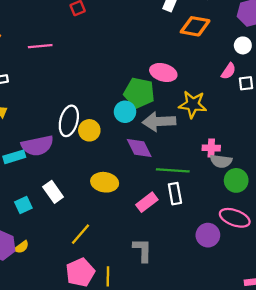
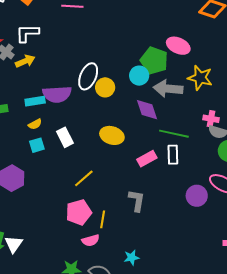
yellow semicircle: (21, 247) -> (35, 124), moved

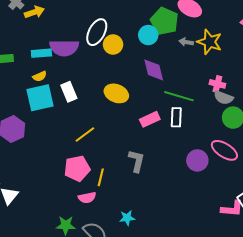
gray arrow: (168, 89) -> (186, 42), moved, size x0.5
cyan square: (37, 145) -> (40, 98), size x1.8

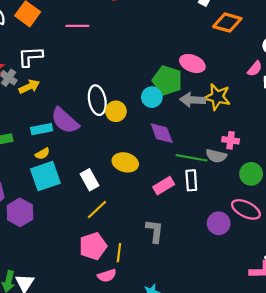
white ellipse: (97, 32) -> (97, 100), turned -32
gray arrow: (186, 42) -> (193, 100), size x1.6
purple semicircle: (64, 48) -> (65, 121), turned 48
white rectangle: (69, 92) -> (89, 180), moved
gray semicircle: (223, 98) -> (216, 156), moved

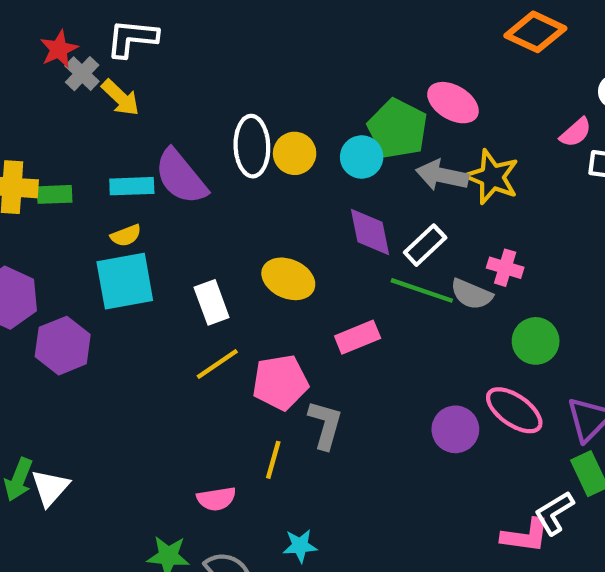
yellow arrow: (29, 87) -> (121, 98), turned 60
yellow circle: (116, 111) -> (295, 153), moved
white rectangle: (191, 180) -> (425, 245), moved, turned 42
pink pentagon: (93, 246) -> (280, 382), moved
yellow line: (119, 253) -> (273, 460), moved

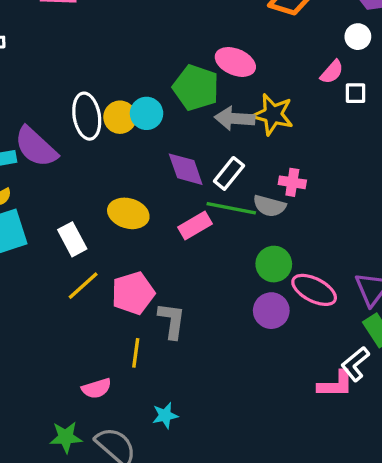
cyan circle: (362, 157) -> (147, 113), moved
pink rectangle: (358, 337) -> (195, 226), moved
green circle: (536, 341) -> (274, 264), moved

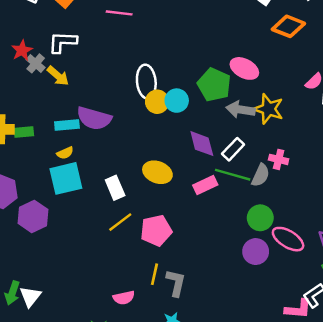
white ellipse: (87, 116) -> (146, 82), moved
purple semicircle: (36, 147) -> (94, 118), turned -32
gray semicircle: (269, 206) -> (261, 175), turned -85
gray L-shape: (172, 321) -> (176, 283), moved

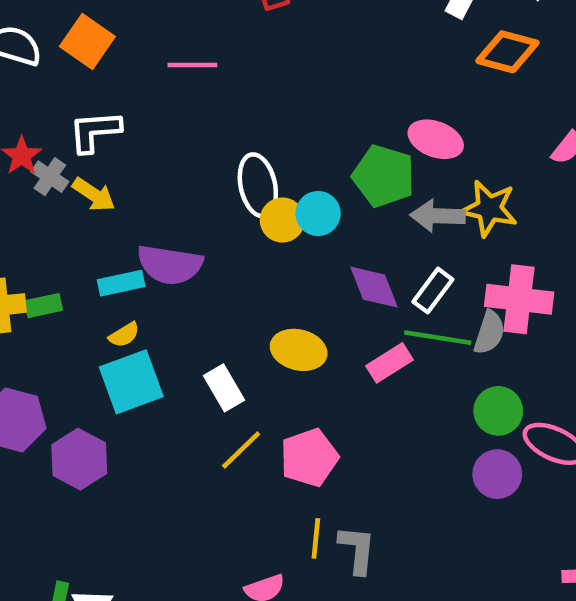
pink cross: (279, 159) -> (519, 299), size x1.8

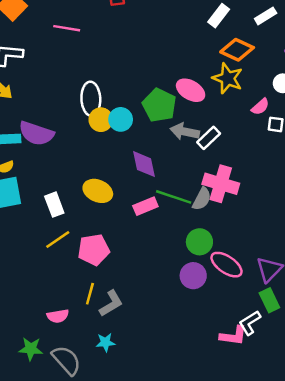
yellow star: (489, 208) -> (228, 78), moved
white rectangle: (433, 291) -> (209, 138), moved
gray L-shape: (357, 550) -> (111, 303), turned 44

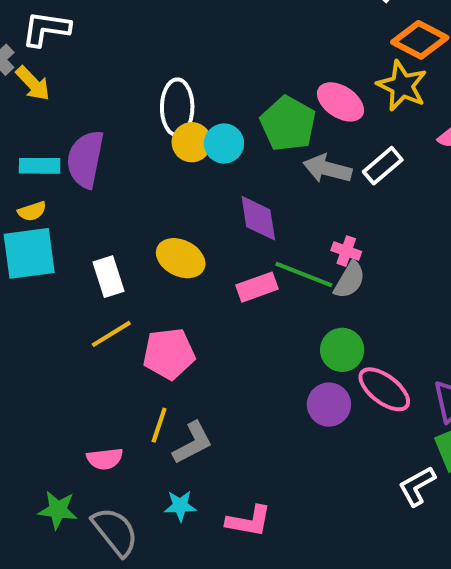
purple semicircle: (36, 133) -> (85, 159), turned 80
white rectangle: (209, 138) -> (383, 166), moved
pink cross: (221, 184) -> (346, 251), moved, size x0.5
pink L-shape: (233, 336) -> (249, 521), moved

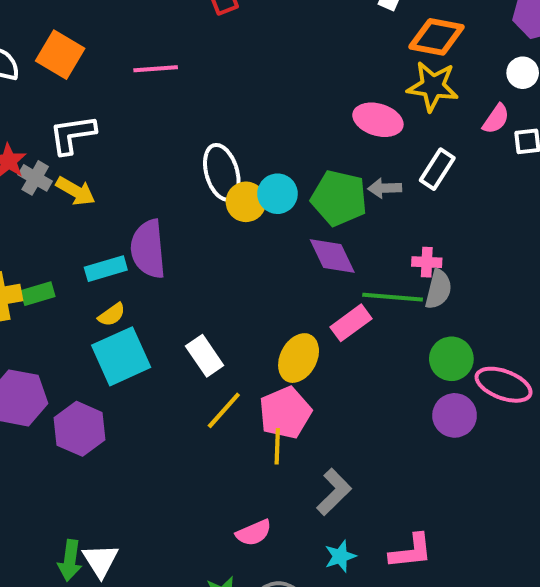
green pentagon: (288, 124) -> (339, 198), moved
gray arrow: (327, 169) -> (385, 188), size x0.7
yellow ellipse: (181, 258) -> (299, 358), moved, turned -72
yellow line: (159, 425) -> (277, 446), moved

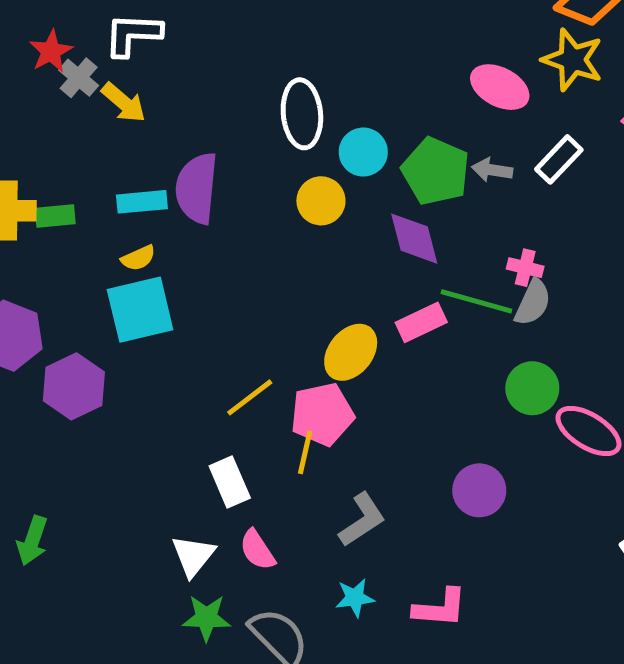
yellow circle: (246, 202) -> (321, 201), moved
white rectangle: (205, 356) -> (230, 482), moved
purple circle: (455, 415) -> (479, 490), moved
pink semicircle: (254, 533) -> (257, 550), turned 69
white triangle: (100, 561) -> (193, 556), moved

